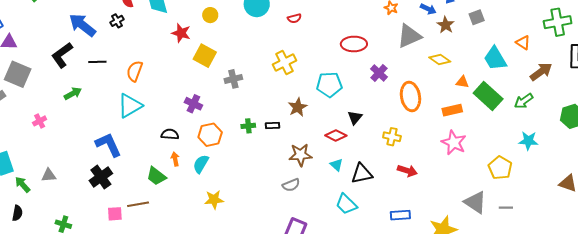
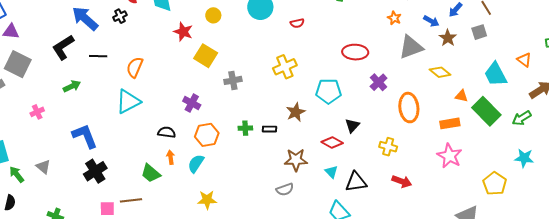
blue L-shape: (108, 145) -> (85, 136), moved
gray triangle: (49, 175) -> (43, 167), turned 42

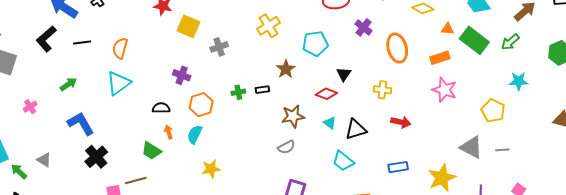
green arrow: (72, 86) -> (68, 84), moved

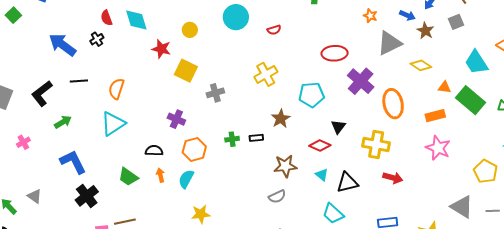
purple cross: (363, 27) -> (361, 81), size x1.5
black L-shape: (46, 39) -> (42, 93), moved
yellow cross: (382, 90) -> (376, 144), size x1.5
green trapezoid: (151, 151) -> (128, 177), moved

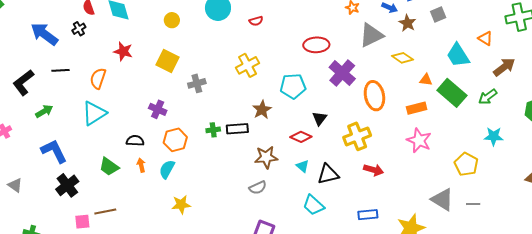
red star: (161, 49) -> (123, 51), moved
black rectangle: (256, 138) -> (237, 129), size x1.5
yellow cross: (376, 144) -> (357, 136), turned -32

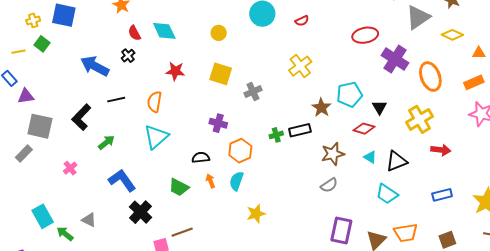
cyan pentagon: (293, 86) -> (349, 94), moved

